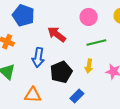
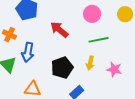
blue arrow: (38, 58) -> (28, 52), moved

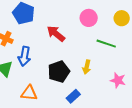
green line: (99, 40) -> (106, 44), moved, turned 30
pink star: (114, 69) -> (118, 80), moved

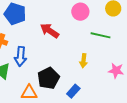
black pentagon: (59, 72) -> (48, 78), moved

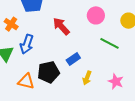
yellow arrow: (84, 61) -> (87, 78), moved
blue rectangle: (73, 91) -> (73, 59), moved

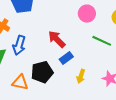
red arrow: (61, 26) -> (57, 39), moved

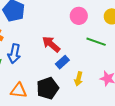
black pentagon: (42, 72) -> (48, 88), moved

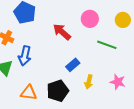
red arrow: (51, 44) -> (62, 32), moved

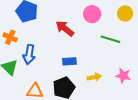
blue rectangle: (73, 65) -> (69, 61), moved, turned 40
yellow arrow: (89, 82) -> (94, 77), turned -112

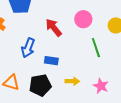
green line: (110, 39) -> (96, 48), turned 42
blue arrow: (29, 54) -> (28, 48), moved

